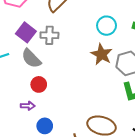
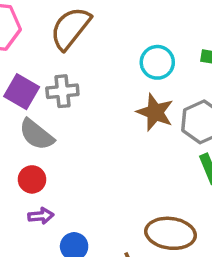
red circle: (39, 84) -> (32, 179), moved

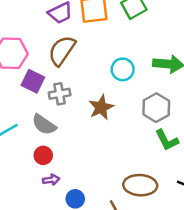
purple square: (22, 92) -> (33, 81), moved
brown star: (155, 112) -> (101, 107), moved, turned 30

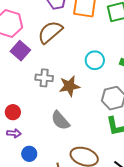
gray cross: (60, 94) -> (44, 78), moved
gray semicircle: (44, 125) -> (60, 120), moved

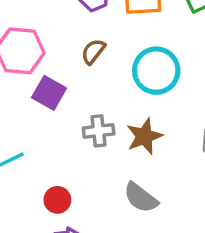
brown semicircle: (50, 32) -> (93, 51), size x0.6
cyan circle: (95, 60) -> (156, 71), moved, size x1.4

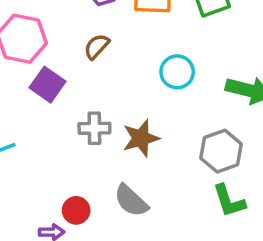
cyan circle: (156, 71) -> (177, 72), moved, size x0.7
red circle: (57, 200) -> (76, 210), moved

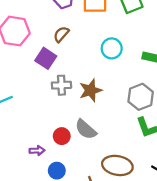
purple square: (47, 85) -> (46, 58), moved
red circle: (76, 210) -> (62, 136), moved

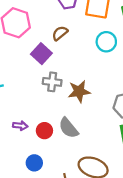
cyan circle: (112, 48) -> (106, 42), moved
purple arrow: (37, 151) -> (20, 126), moved

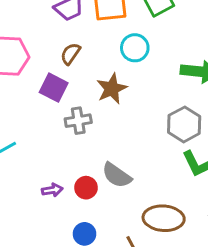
brown star: (79, 91) -> (112, 89), moved

